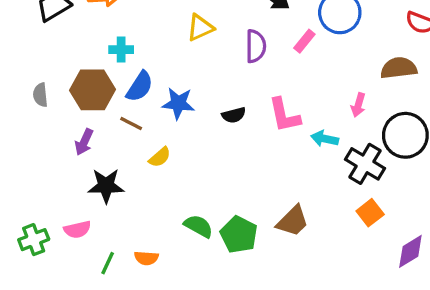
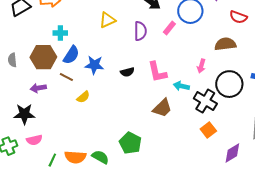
purple arrow: (84, 142) -> (38, 88), turned 56
black star: (106, 186) -> (24, 114), moved
brown trapezoid: (293, 221) -> (162, 108), moved
green semicircle: (198, 226) -> (100, 157), moved
orange semicircle: (146, 258) -> (75, 157), size x1.5

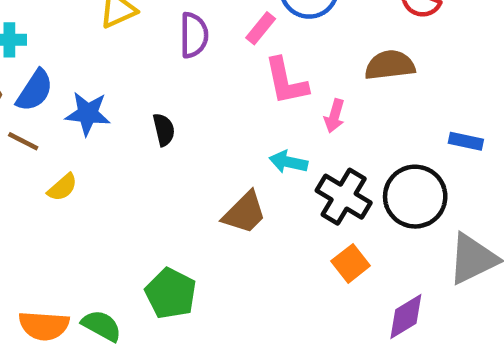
black semicircle: (127, 72) -> (164, 130), turned -88
pink L-shape: (157, 72) -> (286, 81), moved
black circle: (229, 84) -> (415, 197), moved

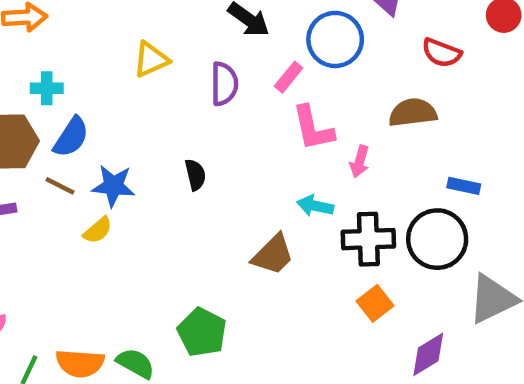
blue star: (88, 114) -> (113, 186), moved
blue rectangle: (466, 141) -> (464, 186), moved
black cross: (344, 197) -> (368, 239), turned -33

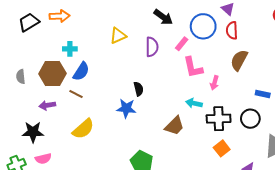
red semicircle: (442, 53) -> (232, 30), moved, turned 66
brown semicircle: (413, 113) -> (239, 60), turned -55
blue star: (113, 186) -> (126, 108), moved
yellow semicircle: (98, 230) -> (83, 129), moved, size x1.6
black circle: (437, 239) -> (250, 119), size x0.7

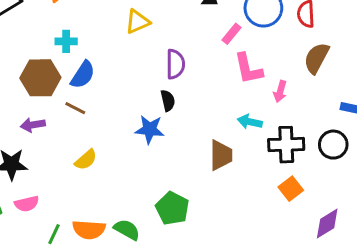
purple semicircle: (152, 47) -> (175, 64), moved
brown trapezoid: (174, 126) -> (221, 155), turned -45
yellow semicircle: (83, 129) -> (86, 160), size x0.7

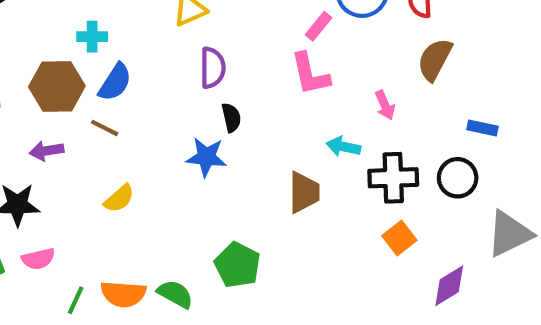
purple semicircle: (175, 64) -> (213, 68), moved
pink L-shape: (248, 69) -> (310, 74), moved
pink arrow: (280, 91) -> (385, 105), turned -40

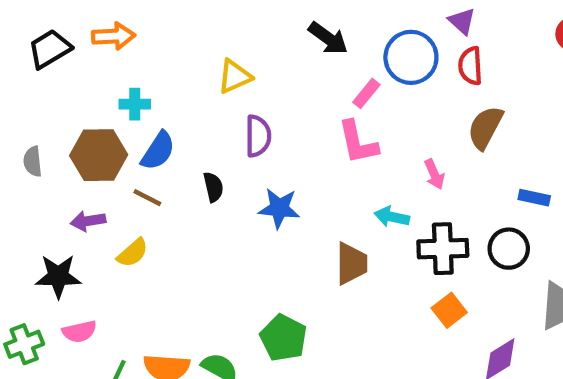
black semicircle: (231, 118) -> (213, 187), moved
blue star: (206, 157) -> (279, 208), moved
yellow semicircle: (119, 199) -> (133, 253), moved

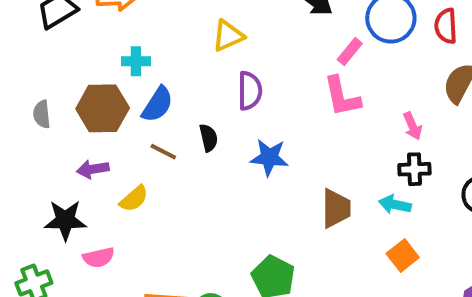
brown line: (147, 198) -> (163, 152), moved
cyan arrow: (392, 217) -> (395, 205), moved
black cross: (443, 249) -> (414, 169), moved, size x0.7
orange square: (449, 310) -> (403, 256), moved
pink semicircle: (79, 331) -> (99, 257), moved

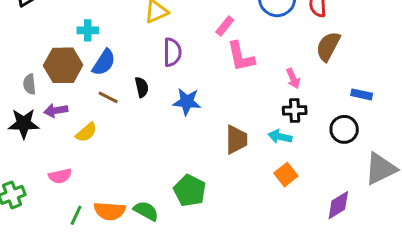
pink rectangle: (350, 51) -> (225, 26), moved
gray semicircle: (42, 114) -> (30, 84), moved
black star: (65, 220) -> (24, 124), moved

